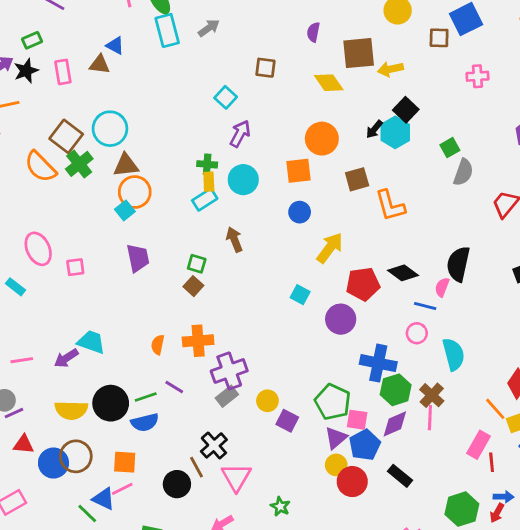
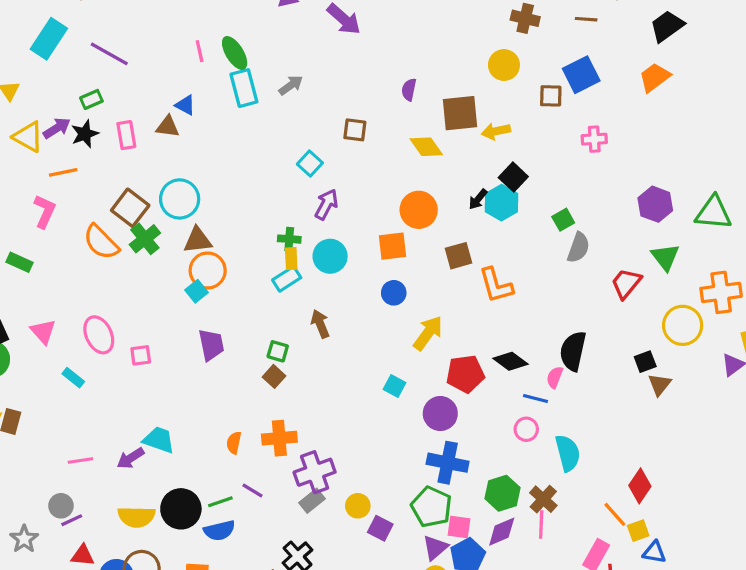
blue cross: (378, 363) -> (448, 463), moved

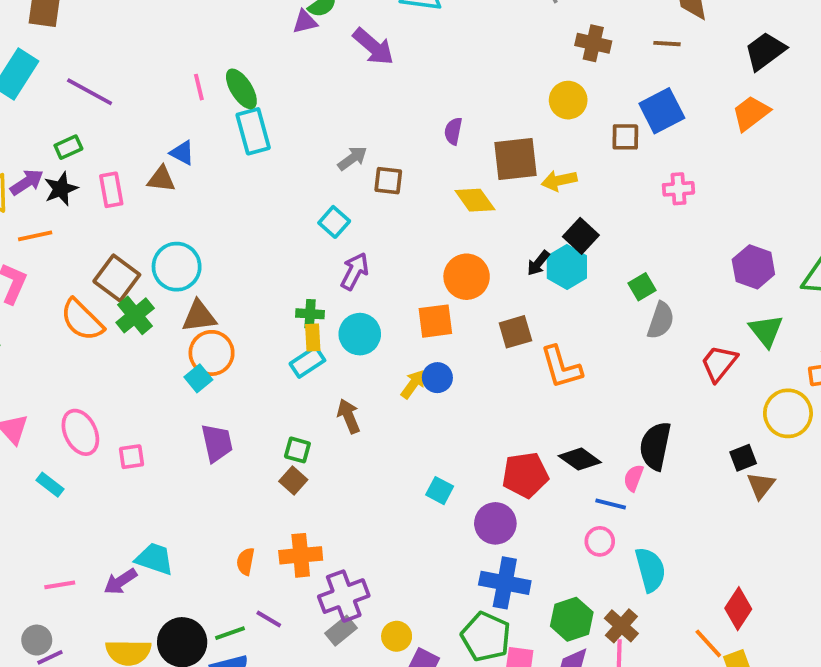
gray arrow: (291, 85) -> (352, 158), moved
yellow arrow: (428, 333) -> (413, 384), moved, size x0.7

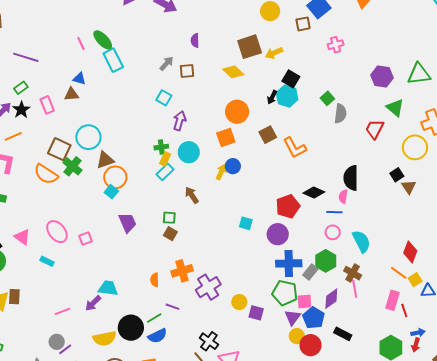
purple semicircle: (453, 131) -> (195, 40), moved
yellow rectangle: (313, 337) -> (165, 159), turned 40
green hexagon: (572, 619) -> (326, 261), moved
gray rectangle: (341, 631) -> (310, 272), moved

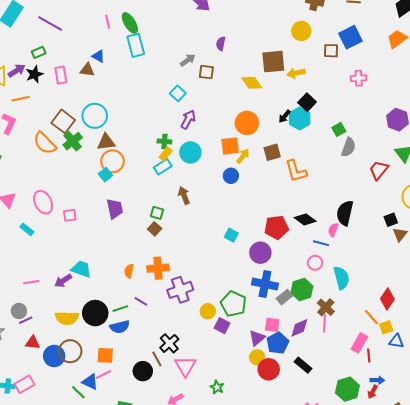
yellow arrow: (221, 172) -> (243, 156), moved
green pentagon: (285, 293) -> (233, 304), moved

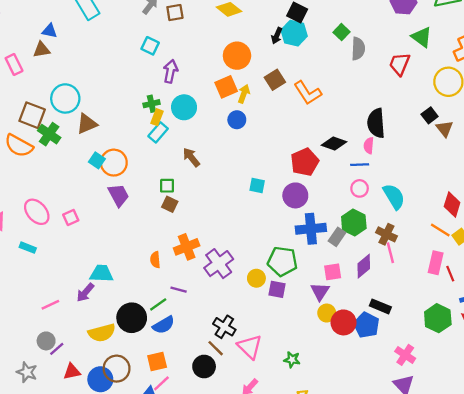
orange circle: (112, 161) -> (114, 163), moved
blue pentagon: (278, 343) -> (366, 325), moved

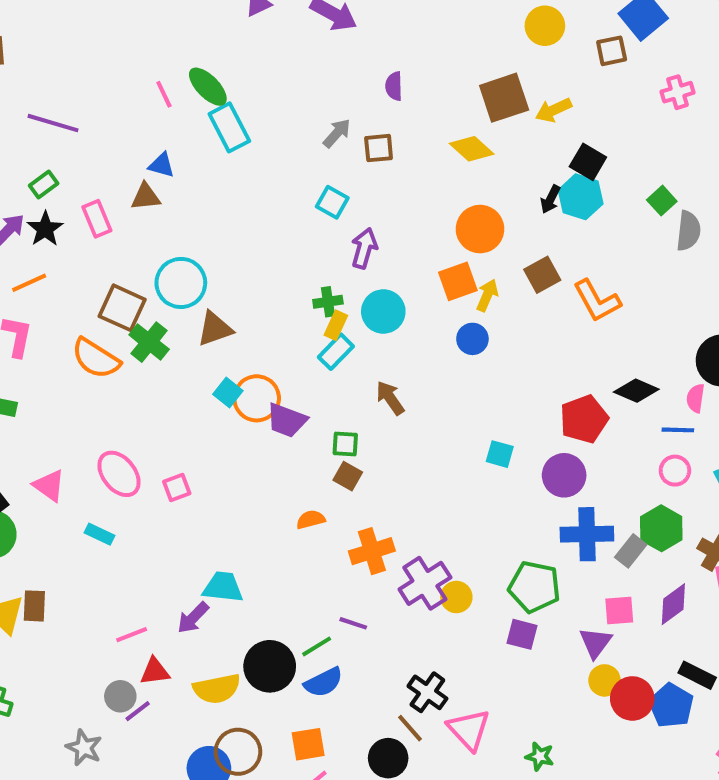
purple trapezoid: (119, 195) -> (287, 420), moved, turned 135
orange semicircle: (155, 260) -> (311, 519), moved, turned 77
yellow circle: (256, 278) -> (456, 597), moved
red triangle: (72, 372) -> (155, 671), moved

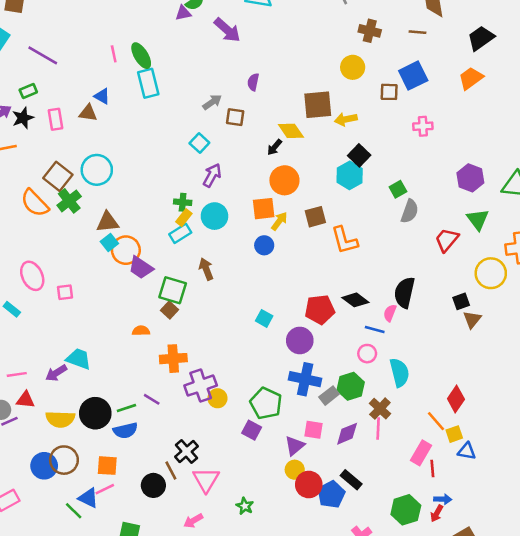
black arrow: (550, 199) -> (274, 147), moved
brown triangle: (215, 329) -> (108, 222), moved
green square: (345, 444) -> (173, 290), size x1.6

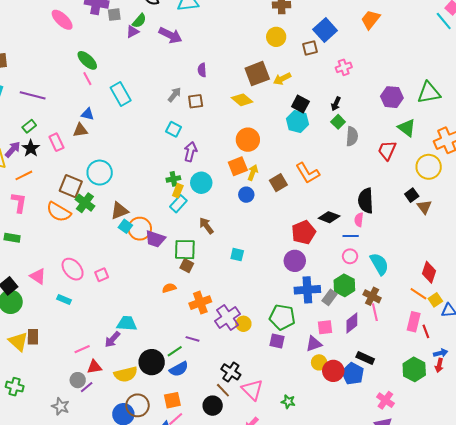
green ellipse: (141, 56) -> (87, 60), moved
black arrow: (274, 147) -> (336, 104), moved
brown square: (315, 217) -> (278, 183), moved
cyan square: (264, 318) -> (237, 255), moved
purple triangle: (295, 446) -> (314, 344), turned 36

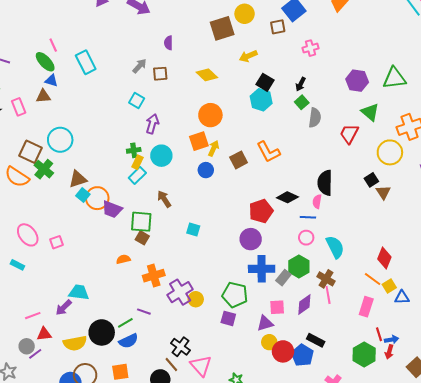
green ellipse: (87, 60) -> (45, 62), moved
brown square: (257, 74) -> (222, 28), moved
red line: (426, 331) -> (379, 334), moved

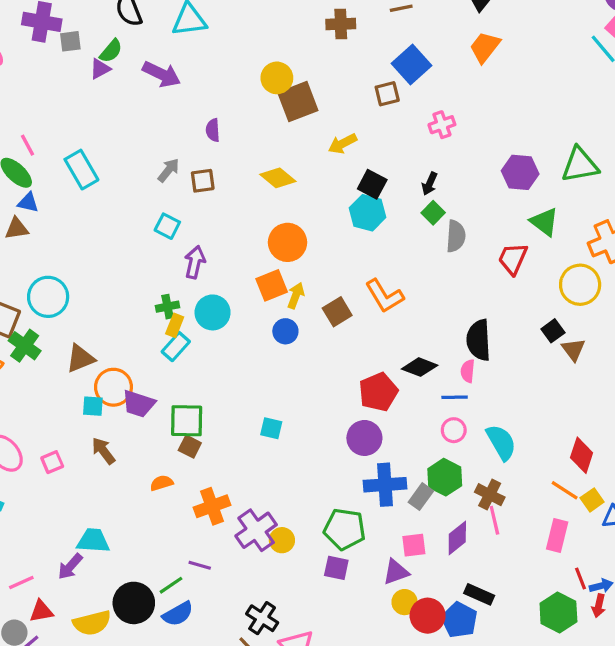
yellow circle: (245, 14) -> (277, 78), moved
cyan square: (83, 195) -> (93, 406), moved, turned -32
brown arrow: (164, 199) -> (103, 451), moved

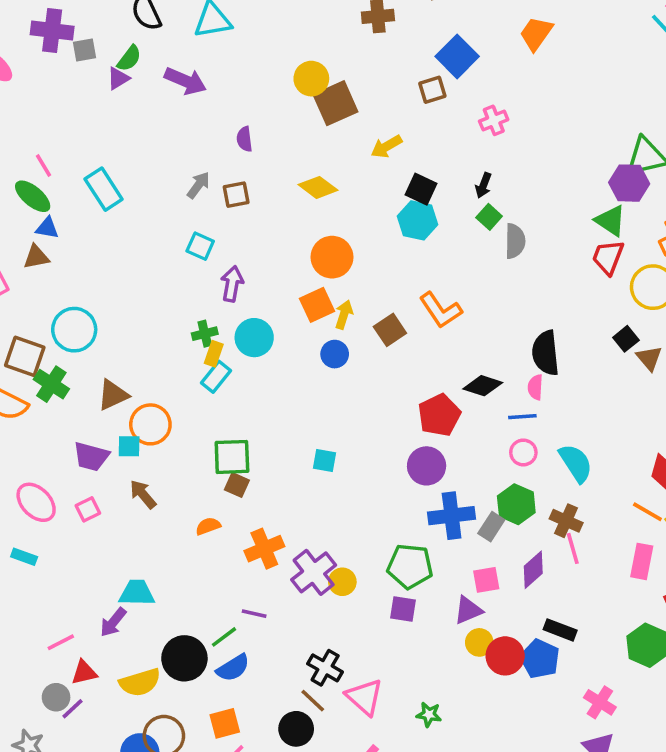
purple hexagon: (520, 172) -> (629, 183), moved
red trapezoid: (513, 259) -> (608, 257), moved
purple trapezoid: (139, 404) -> (91, 457), moved

